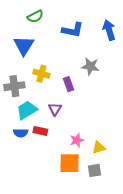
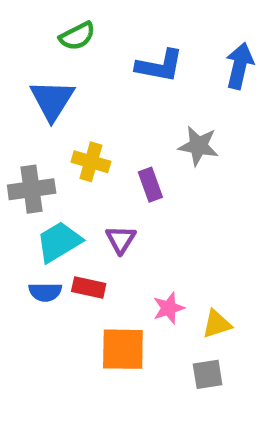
blue arrow: (109, 30) -> (240, 66), turned 30
orange square: (70, 163) -> (123, 349), moved

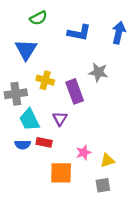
purple rectangle: (150, 185) -> (75, 91), size x1.5
cyan trapezoid: (59, 242) -> (29, 120), turned -85

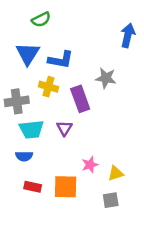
blue L-shape: (79, 33) -> (61, 60), moved
cyan trapezoid: (29, 120) -> (31, 129), turned -70
red rectangle: (44, 142) -> (33, 187), moved

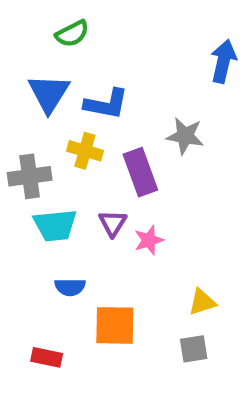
blue semicircle: (24, 156) -> (70, 287), moved
pink star: (90, 165) -> (149, 240), moved
red rectangle: (33, 187) -> (47, 357), moved

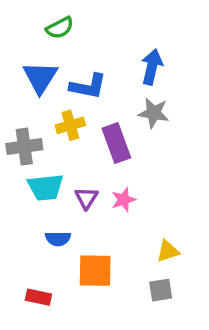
blue arrow: (223, 61) -> (152, 67), moved
yellow cross: (85, 151) -> (70, 125), turned -32
purple triangle: (113, 223) -> (86, 198), moved

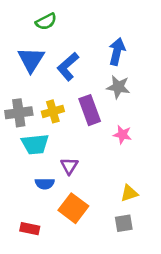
blue L-shape: (88, 86) -> (68, 66), turned 128
yellow cross: (70, 125) -> (53, 111), moved
purple triangle: (86, 198) -> (69, 166), moved
pink star: (124, 200) -> (122, 135), moved, turned 30
orange square: (95, 271) -> (73, 208), turned 36

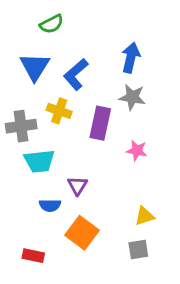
purple rectangle: (90, 110) -> (100, 123), turned 32
yellow cross: (53, 111) -> (59, 111), moved, turned 35

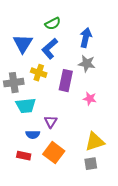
green semicircle: (52, 24) -> (53, 24), moved
yellow triangle: (144, 216) -> (95, 142), size x1.5
red rectangle: (33, 256) -> (24, 156), moved

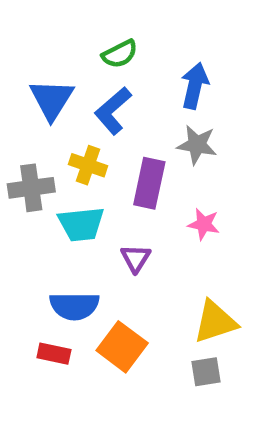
cyan trapezoid: (26, 106) -> (81, 224), moved
purple triangle: (51, 122) -> (136, 258), moved
blue semicircle: (33, 135) -> (74, 306), size x1.5

